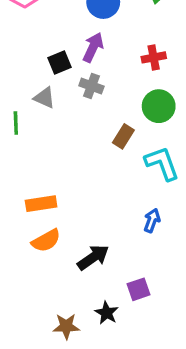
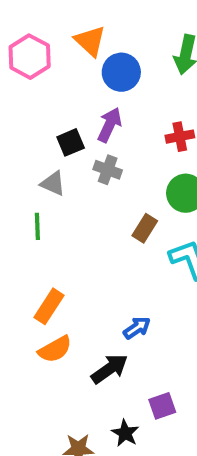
green line: (16, 123) -> (37, 226), moved
orange rectangle: (41, 204) -> (49, 306), turned -48
blue arrow: (152, 220) -> (137, 328), moved, turned 35

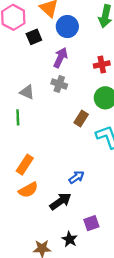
black square: (71, 142) -> (34, 37), moved

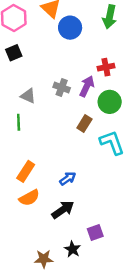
black square: (34, 37) -> (14, 53), moved
purple arrow: (60, 58) -> (87, 86), moved
blue arrow: (77, 177) -> (68, 179), moved

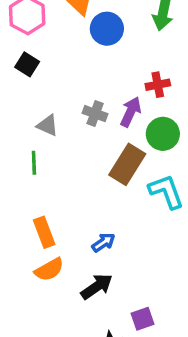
black square: (14, 53) -> (27, 64), turned -35
brown rectangle: (84, 123) -> (127, 164), size x1.6
orange rectangle: (26, 171) -> (44, 232), turned -54

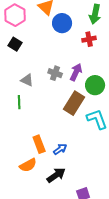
red cross: (158, 85) -> (89, 39), moved
orange rectangle: (44, 232) -> (39, 144), moved

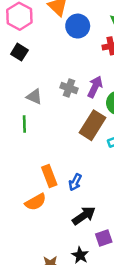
blue arrow: (60, 149) -> (75, 182), turned 152
black arrow: (56, 175) -> (84, 216), moved

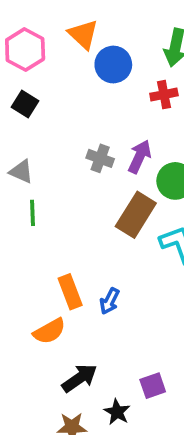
gray triangle: (34, 97) -> (21, 172), moved
black arrow: (84, 216) -> (79, 378), moved

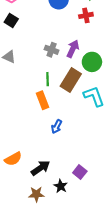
green line: (33, 213) -> (48, 79), moved
orange rectangle: (70, 292) -> (42, 100), moved
orange semicircle: (49, 331) -> (13, 159), moved
purple square: (153, 386) -> (80, 172), turned -32

